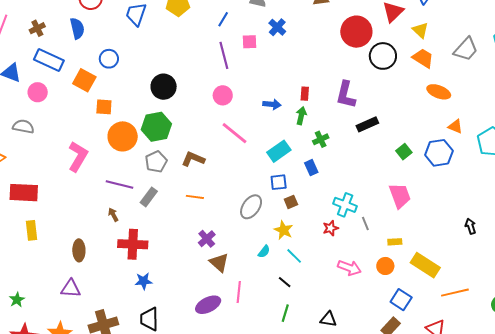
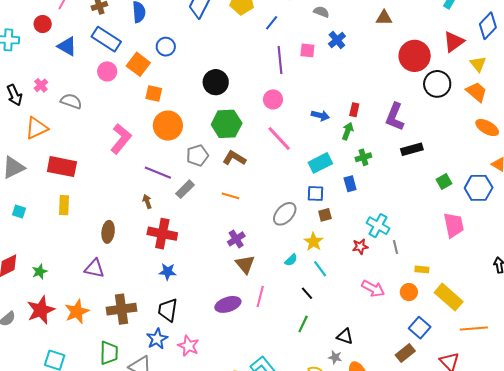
blue line: (223, 19) -> (272, 23), moved
pink circle: (38, 92) -> (107, 71), moved
green hexagon: (156, 127) -> (227, 124), moved
pink trapezoid: (400, 196) -> (454, 225), moved

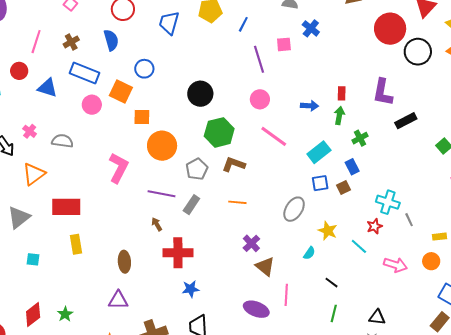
brown square: (325, 215) -> (344, 187), moved
cyan line: (320, 269) -> (359, 246), moved
purple ellipse: (228, 304) -> (256, 309), turned 50

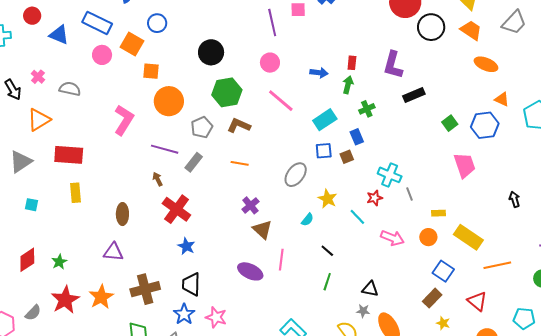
red cross: (178, 253) -> (176, 209), turned 32
blue star: (191, 289) -> (186, 246), turned 30

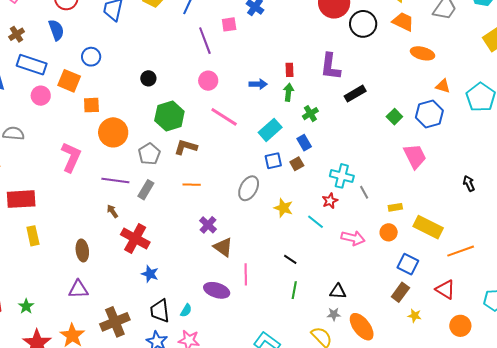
black circle: (211, 52) -> (148, 78), size x0.6
cyan semicircle: (307, 220) -> (186, 310), moved

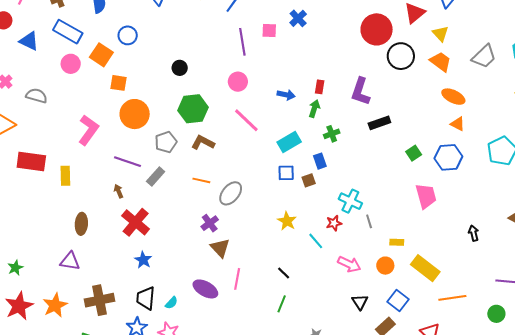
orange triangle: (443, 86) -> (458, 124), moved
gray ellipse: (249, 188) -> (231, 193), moved
yellow rectangle: (33, 236) -> (65, 176), moved
black triangle: (338, 291) -> (360, 302), moved, turned 42

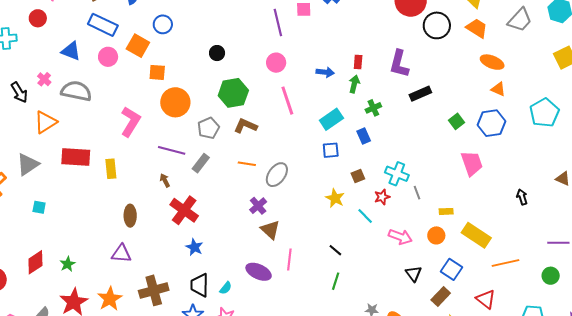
blue triangle: (29, 41) -> (71, 51), moved
gray semicircle: (37, 96) -> (76, 91), size x1.4
pink line: (246, 120) -> (287, 101), turned 32
brown square: (309, 180) -> (358, 176), moved

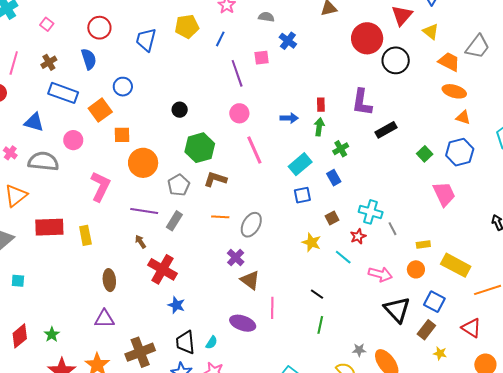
orange trapezoid: (477, 28) -> (449, 62), moved
orange square: (138, 46) -> (100, 110), turned 30
pink circle: (108, 57) -> (73, 140), moved
black triangle: (414, 274) -> (397, 310), size x1.6

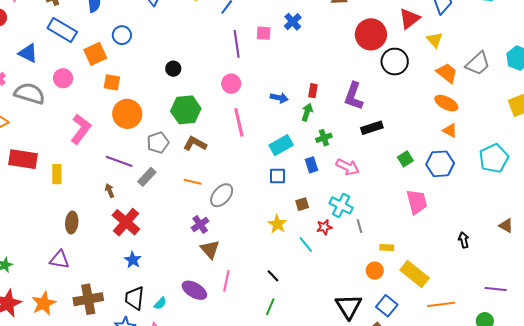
pink arrow: (380, 274) -> (348, 167), moved

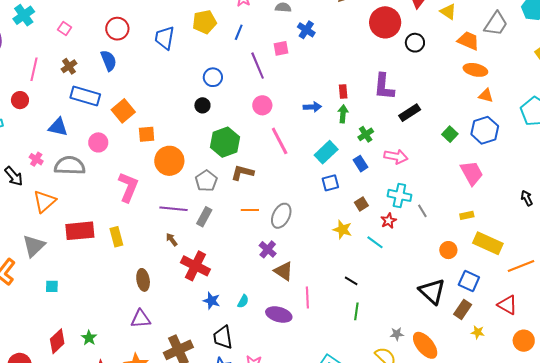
blue circle: (122, 35) -> (213, 77), moved
black circle: (395, 62) -> (415, 43), size x0.7
yellow rectangle: (387, 248) -> (467, 215), moved
cyan semicircle: (160, 303) -> (243, 301), moved

